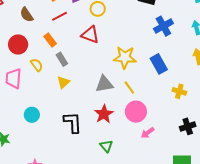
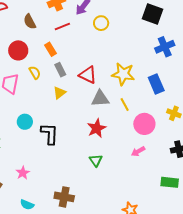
red triangle: (90, 35) -> (88, 75), moved
pink circle: (136, 112) -> (144, 124), moved
black L-shape: (73, 122) -> (50, 134), moved

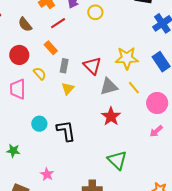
gray rectangle: (60, 70) -> (64, 66), turned 48
red triangle: (88, 75) -> (92, 66), turned 30
green triangle: (96, 160) -> (117, 160), moved, size x1.5

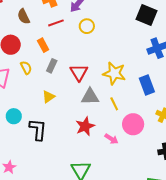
yellow circle: (95, 12) -> (87, 26), moved
yellow triangle: (68, 89) -> (48, 97), moved
pink arrow: (156, 131) -> (111, 139), moved, turned -120

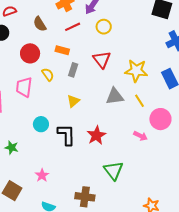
orange rectangle: (43, 45) -> (62, 50), turned -40
red triangle: (79, 73) -> (102, 60), moved
red star: (85, 126) -> (96, 135), moved

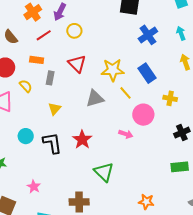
yellow line: (139, 101) -> (126, 93), moved

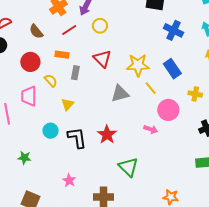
blue cross: (148, 35) -> (173, 30), turned -30
yellow triangle: (55, 109) -> (68, 104), moved
pink star: (34, 187) -> (69, 180), moved

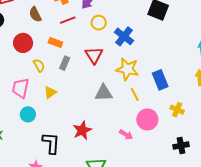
blue cross: (173, 30) -> (124, 36), moved
pink trapezoid: (29, 96) -> (21, 88), moved
black L-shape: (77, 138) -> (51, 143), moved

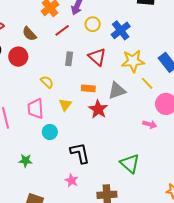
blue cross: (124, 36) -> (121, 30), turned 30
red circle: (23, 43) -> (18, 57), moved
orange rectangle: (55, 43) -> (88, 88), moved
gray rectangle: (65, 63) -> (69, 59), moved
red star: (82, 130) -> (98, 109), moved

